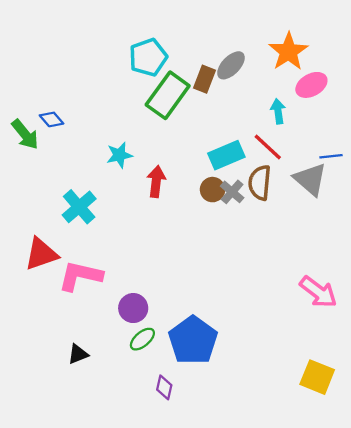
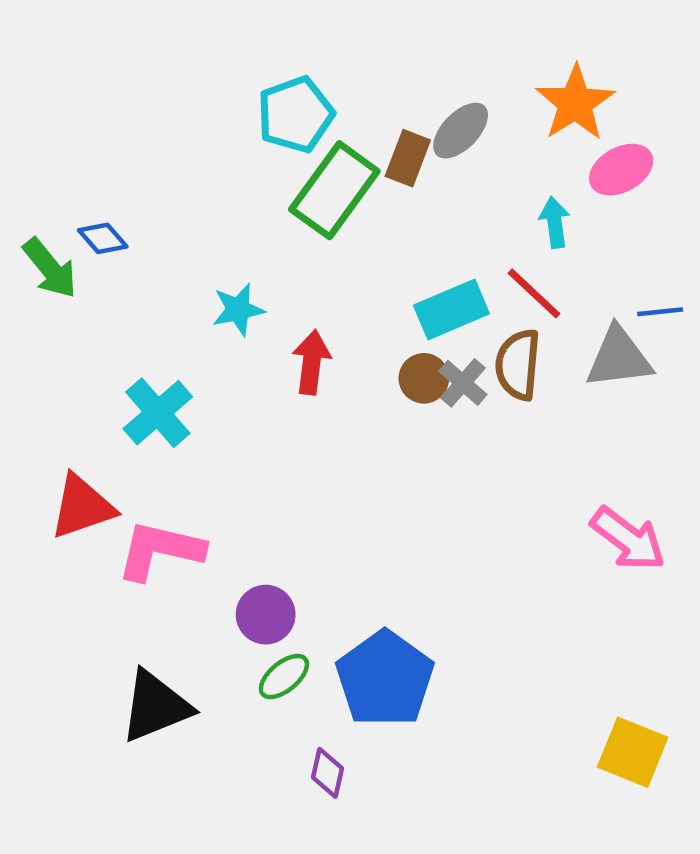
gray triangle: (310, 179) -> (619, 358), turned -48
pink arrow: (318, 292) -> (628, 539), moved
black triangle: (78, 354) -> (156, 706), size x1.8

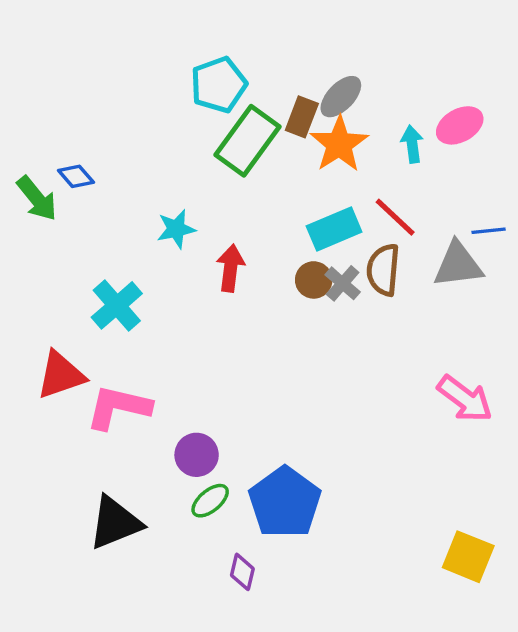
orange star: (575, 103) -> (339, 144), moved
cyan arrow: (555, 222) -> (412, 144), moved

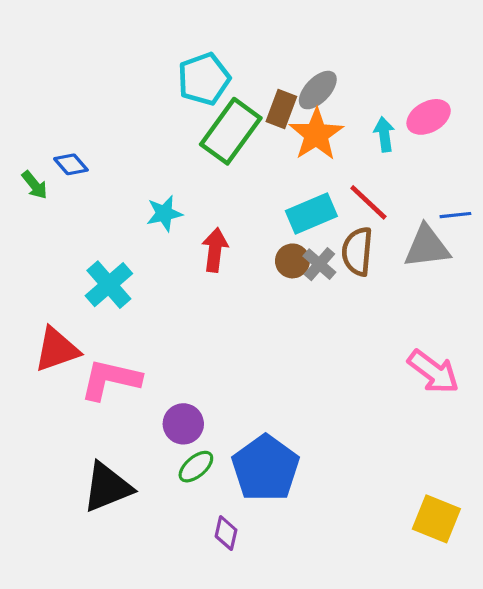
green arrow: (37, 198) -> (35, 185), size x0.7

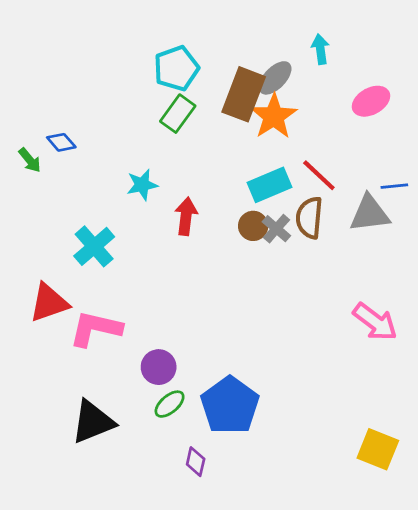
brown rectangle: (281, 109) -> (244, 94), size x1.6
green rectangle: (231, 131) -> (178, 114), moved, size x0.7
cyan arrow: (384, 134) -> (320, 49), moved

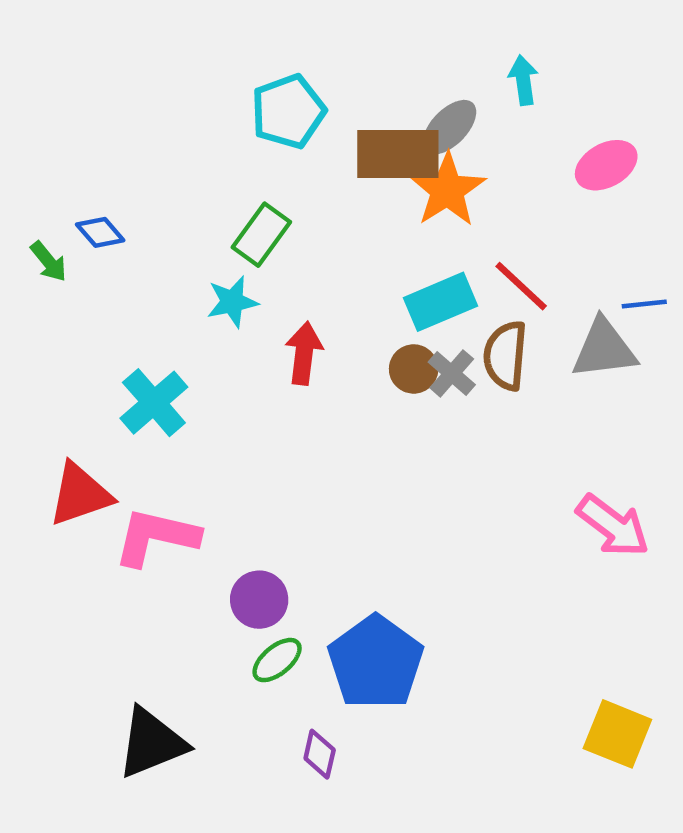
brown rectangle: (244, 94) -> (398, 154), turned 69
green rectangle: (178, 114) -> (261, 235), moved
black triangle: (93, 422) -> (152, 743), moved

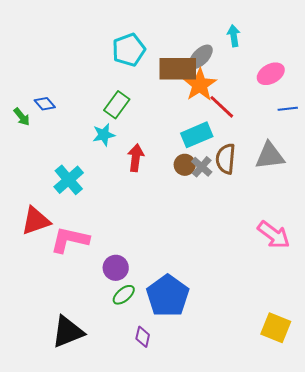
red line: (521, 286) -> (222, 107), moved
blue line: (644, 304) -> (288, 109), moved

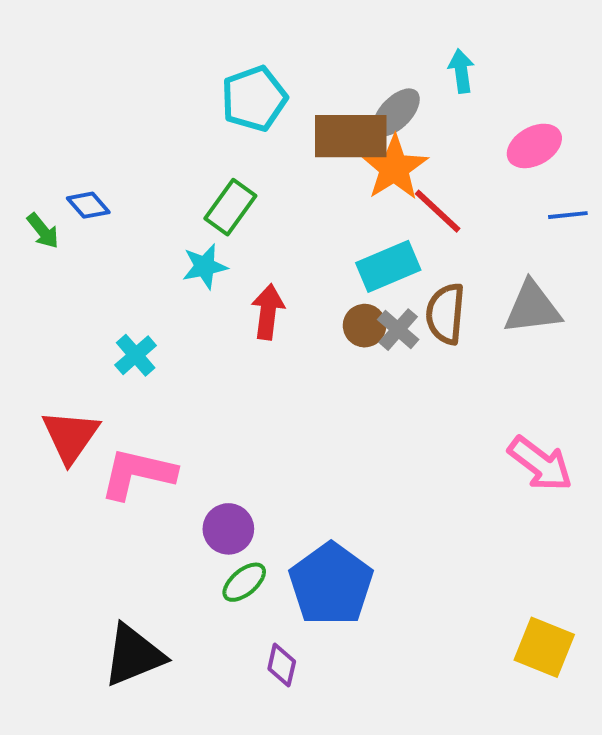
cyan cross: (69, 180) -> (136, 355), size x0.7
red triangle: (36, 221) -> (70, 436), turned -36

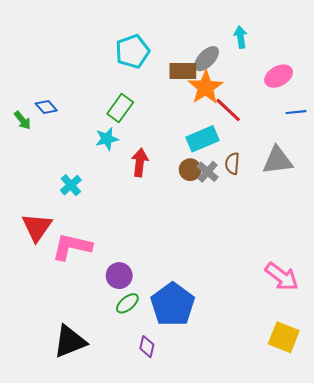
brown rectangle: (351, 136) -> (183, 71), size x0.7
brown semicircle: (446, 314) -> (232, 163), size x0.7
pink arrow: (540, 464) -> (282, 277), moved

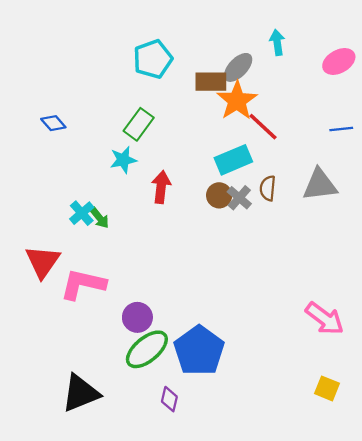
pink ellipse: (279, 76) -> (339, 61), moved
green arrow: (23, 120) -> (100, 218), moved
green ellipse: (127, 303) -> (147, 349), size x1.6
yellow square: (284, 337) -> (327, 388), size x0.7

